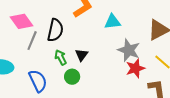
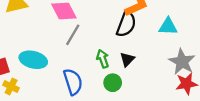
black semicircle: (55, 30) -> (126, 24), moved

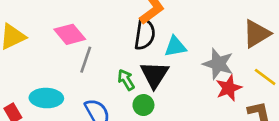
cyan triangle: (168, 26) -> (175, 46), moved
black triangle: (127, 59) -> (155, 75), size x1.6

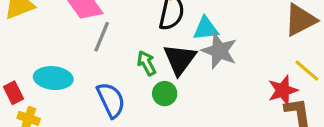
gray star: (218, 64) -> (219, 51), moved
red star: (229, 88) -> (283, 90), moved

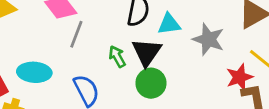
gray star: (219, 51) -> (208, 39), moved
green circle: (165, 94) -> (151, 83), moved, size x1.4

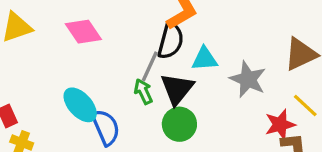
gray line: (76, 34) -> (150, 66), moved
cyan ellipse: (34, 72) -> (80, 105), moved, turned 40

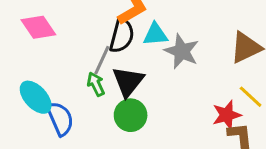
cyan triangle: (205, 59) -> (155, 34), moved
gray star: (248, 79) -> (182, 51), moved

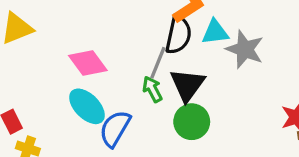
pink diamond: (38, 27) -> (88, 63), moved
blue semicircle: (60, 119) -> (115, 129), turned -124

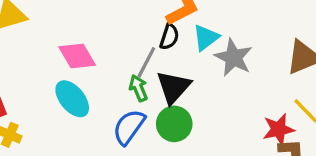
cyan triangle: (215, 32) -> (206, 38), turned -36
black semicircle: (178, 35) -> (169, 37), size x0.7
blue semicircle: (115, 129) -> (129, 127), moved

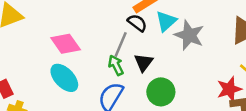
black semicircle: (169, 37) -> (137, 23), turned -66
black triangle: (173, 87) -> (144, 62), size x0.7
green circle: (174, 124) -> (161, 92), moved

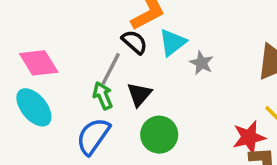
gray star: (189, 35) -> (201, 63), size x0.6

